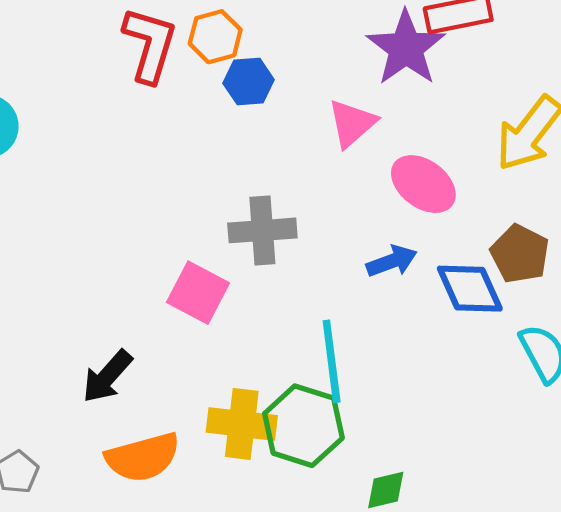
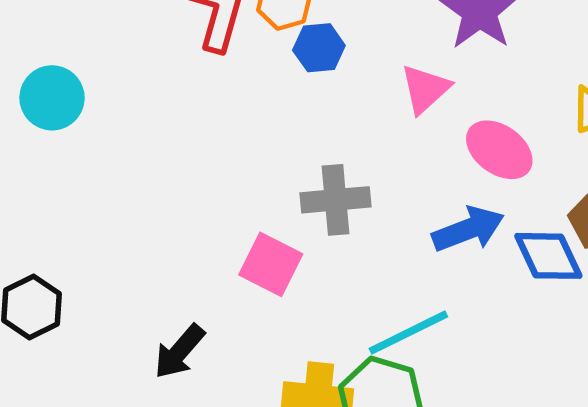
blue arrow: (392, 261) -> (468, 229), size x1.4
cyan line: (332, 361) -> (408, 333), turned 72

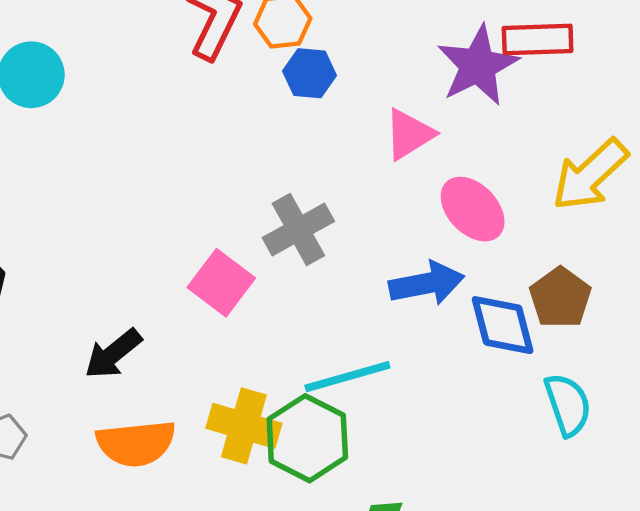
gray cross: (336, 200) -> (298, 230), turned -34

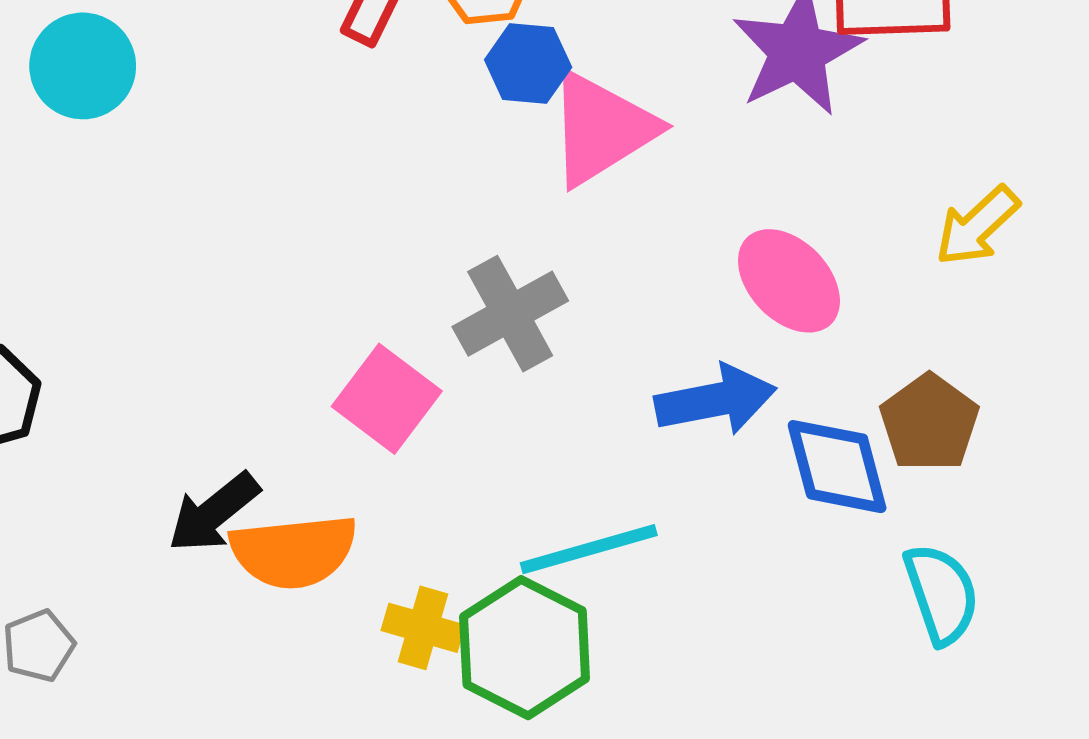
pink triangle: (409, 134) -> (601, 129), moved, size x1.4
yellow arrow: (590, 175) -> (977, 226), size x0.7
yellow cross: (244, 426) -> (423, 628), size x0.7
orange semicircle: (136, 443) -> (294, 551), moved

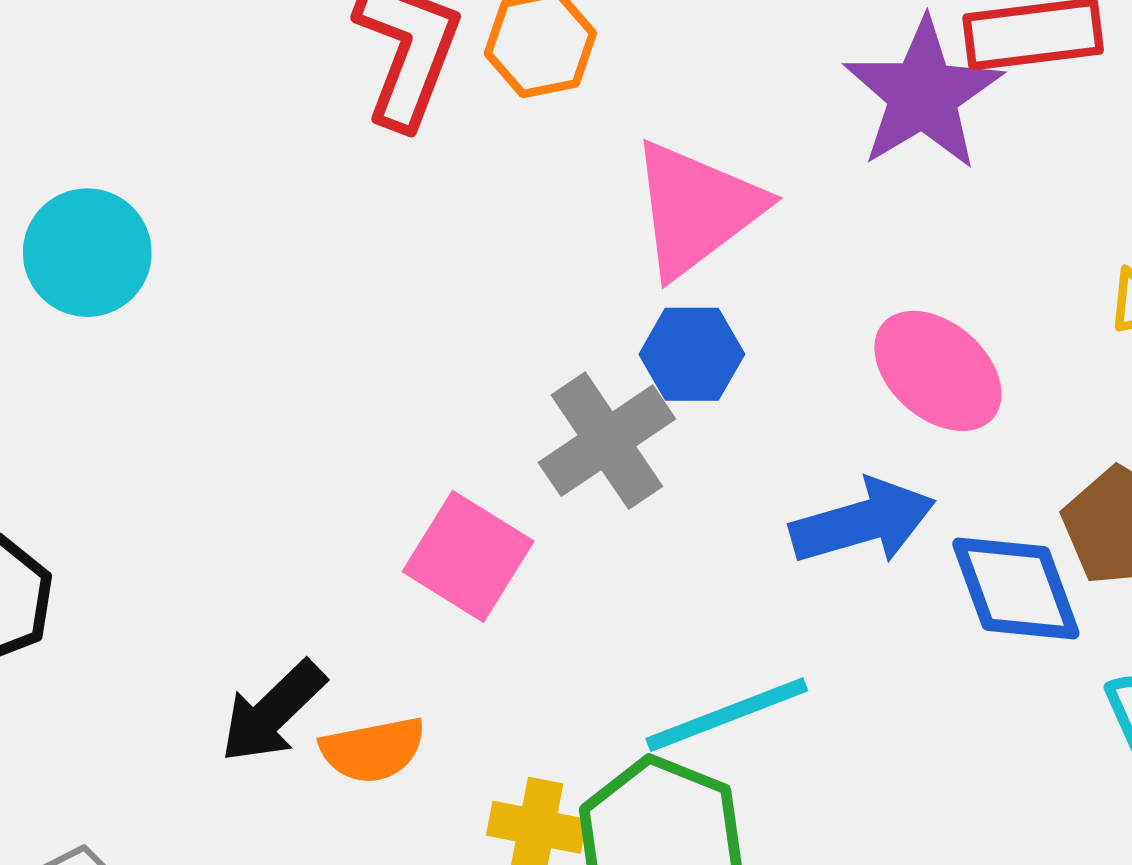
blue hexagon: (528, 64) -> (692, 354), moved
cyan circle: (83, 66) -> (87, 253), moved
orange semicircle: (294, 551) -> (373, 750), size x0.7

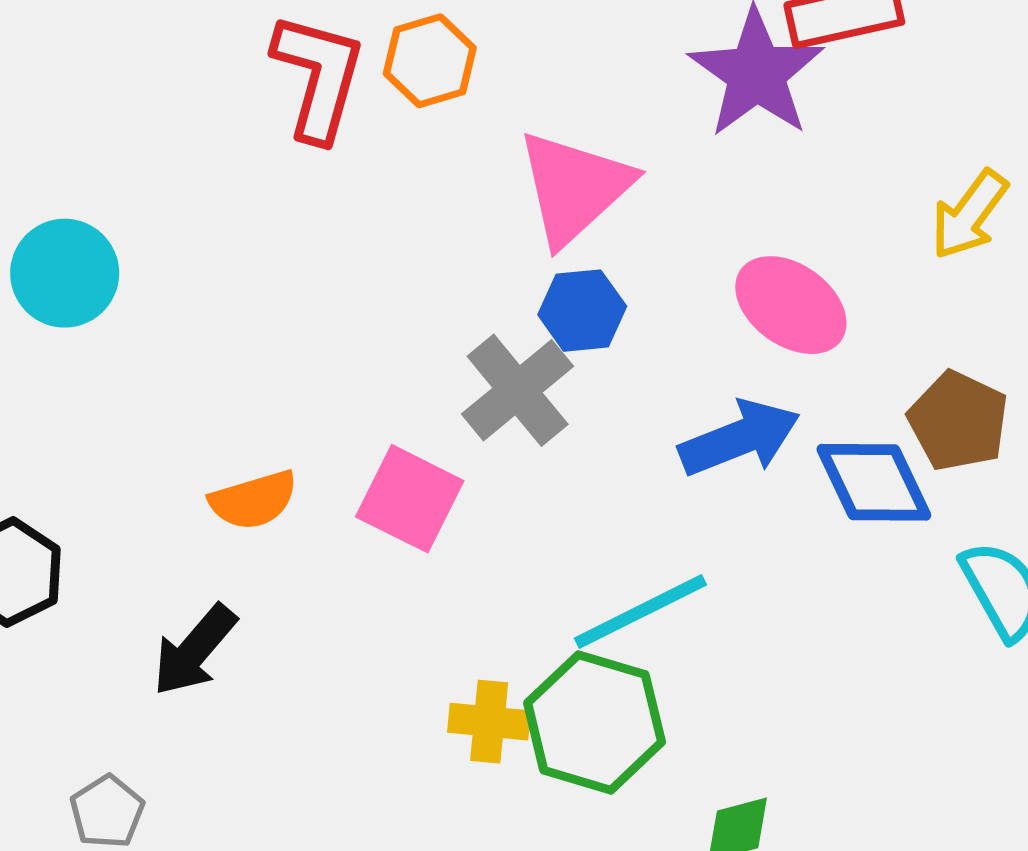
black arrow: (273, 712) -> (194, 650), moved
orange semicircle: (373, 750) -> (253, 500), moved

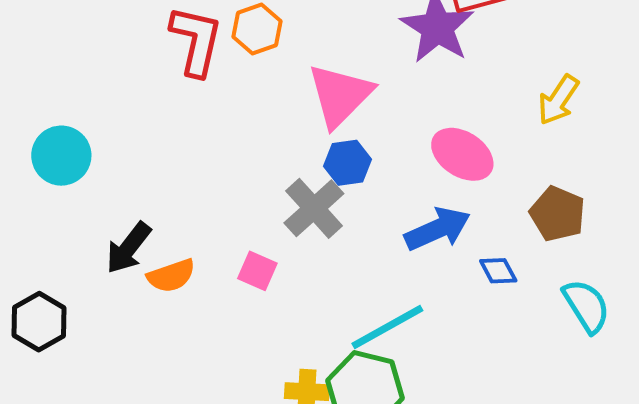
blue diamond: (874, 482) -> (498, 271), moved, size x0.6
pink square: (410, 499) -> (257, 271), size x0.7
black arrow: (194, 650) -> (128, 248), moved

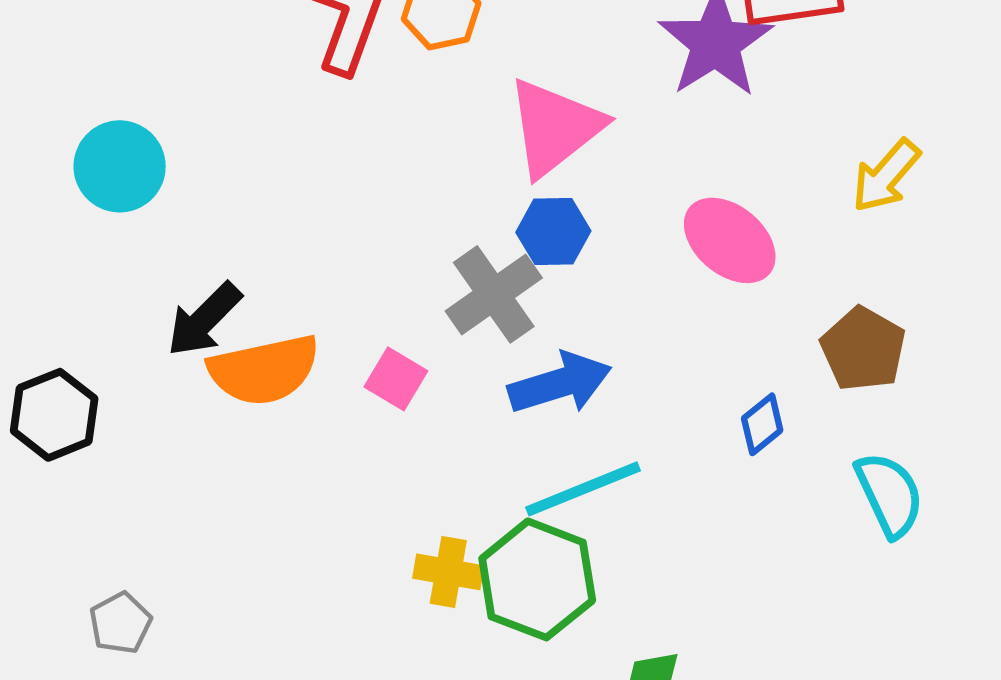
blue arrow: (438, 229) -> (560, 383), moved
blue diamond: (498, 271) -> (762, 424), turned 72
orange semicircle: (171, 276) -> (264, 370), size x1.5

